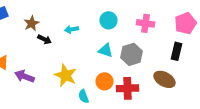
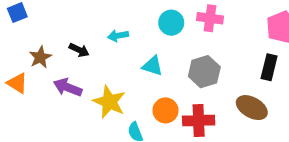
brown star: (31, 23) -> (40, 57), moved
pink cross: (145, 23) -> (210, 18), moved
cyan triangle: (105, 50) -> (153, 66), moved
purple arrow: (24, 76) -> (68, 87), moved

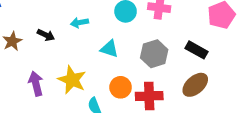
black rectangle: (269, 67) -> (196, 50), moved, turned -75
purple arrow: (68, 87) -> (36, 84), moved, turned 55
brown ellipse: (252, 108) -> (195, 85), turned -70

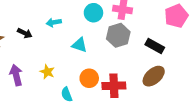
gray hexagon: (154, 54) -> (118, 35), moved
yellow star: (72, 80) -> (47, 72), size x0.6

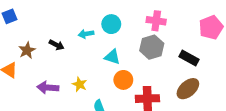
cyan circle: (93, 13) -> (111, 24), moved
purple arrow: (16, 75) -> (48, 88), turned -72
orange circle: (89, 78) -> (123, 80), moved

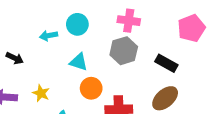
black arrow: (57, 45) -> (15, 58), moved

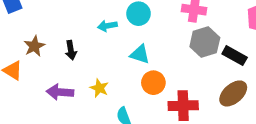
gray hexagon: (124, 51) -> (205, 42), moved
black arrow: (15, 58) -> (71, 50), turned 54

